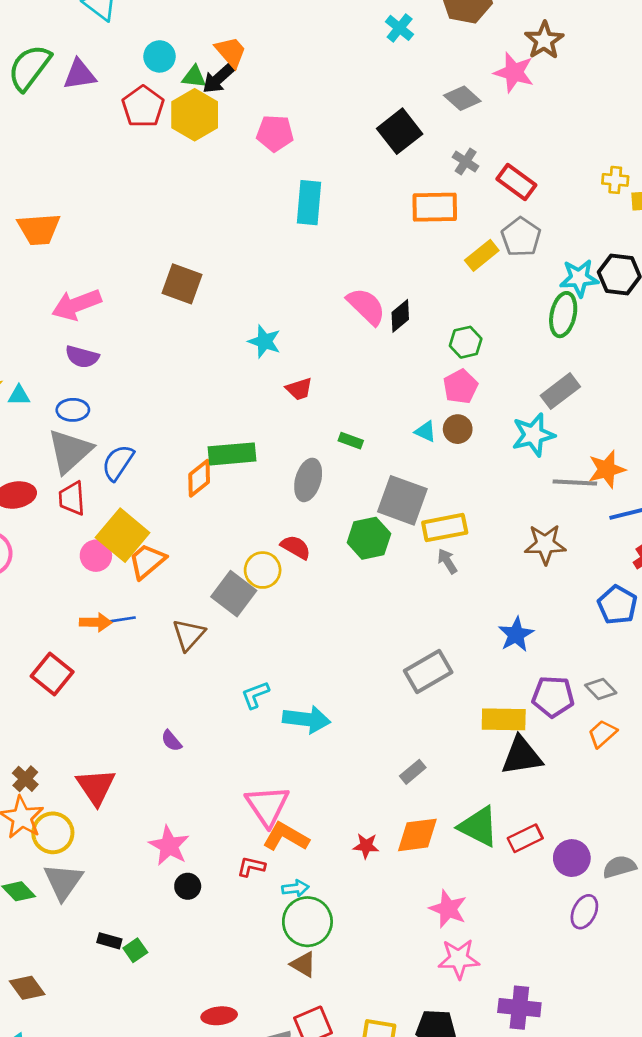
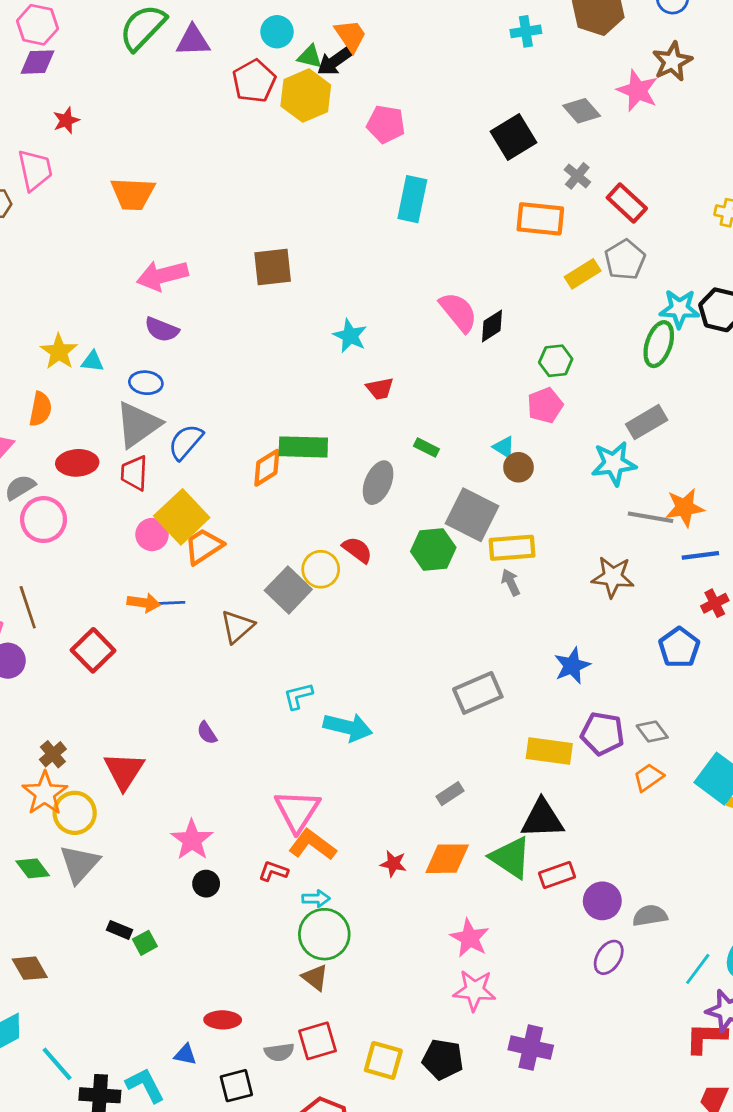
cyan cross: (400, 28) -> (526, 31), turned 36
brown square: (182, 284) -> (273, 267), turned -33
brown circle: (458, 429) -> (518, 467), moved
black triangle: (522, 756) -> (542, 819), moved

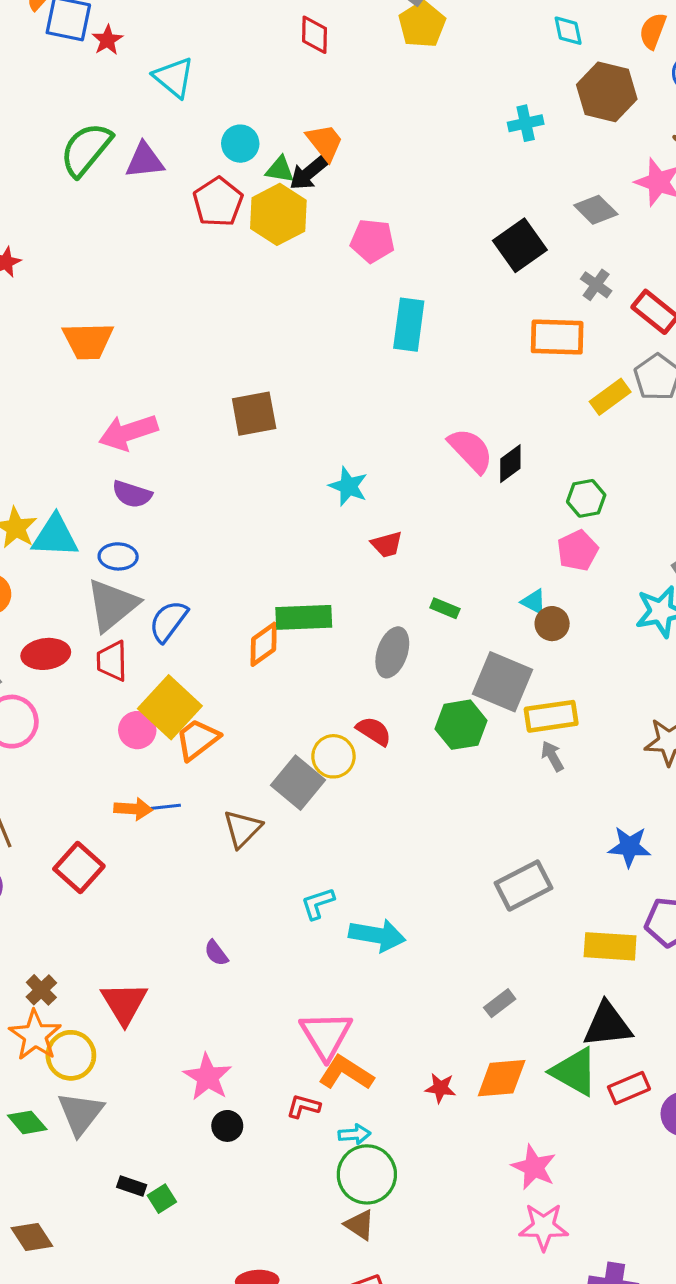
cyan triangle: (92, 361) -> (55, 536), size x1.8
blue star: (572, 666) -> (629, 847), turned 30

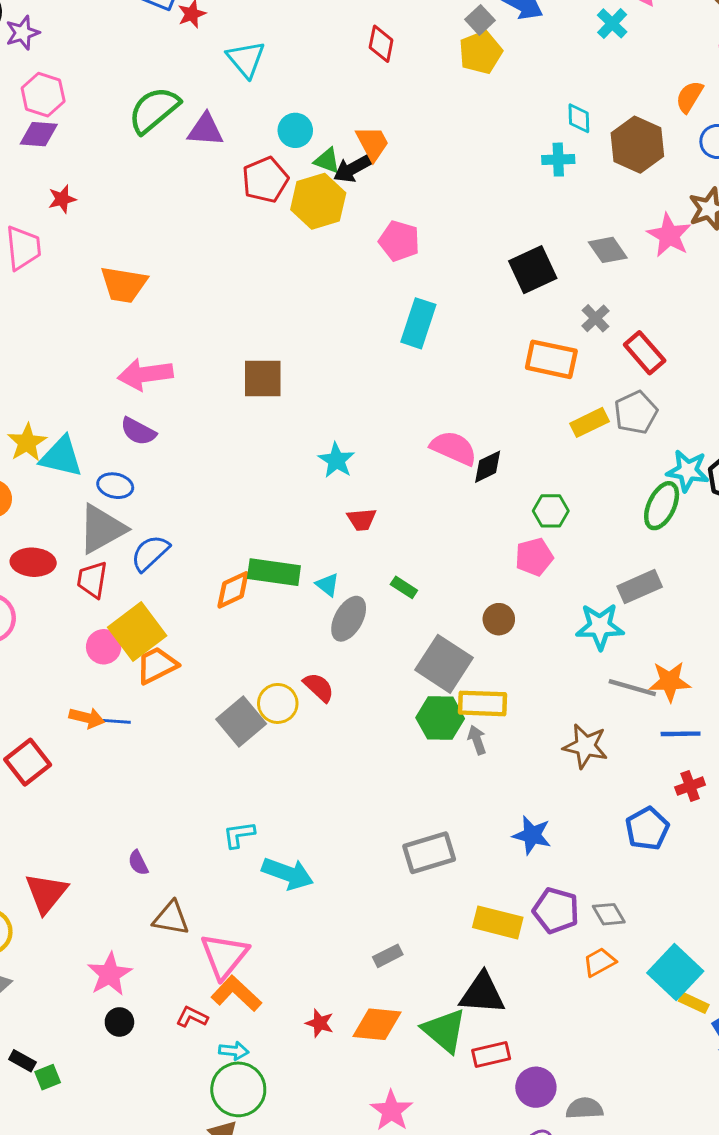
cyan diamond: (568, 31) -> (579, 118), moved
pink semicircle: (471, 450) -> (454, 448), turned -33
cyan triangle: (534, 602) -> (327, 585), moved
green hexagon: (461, 725) -> (440, 718), moved
brown triangle: (242, 829) -> (171, 918), moved, turned 45

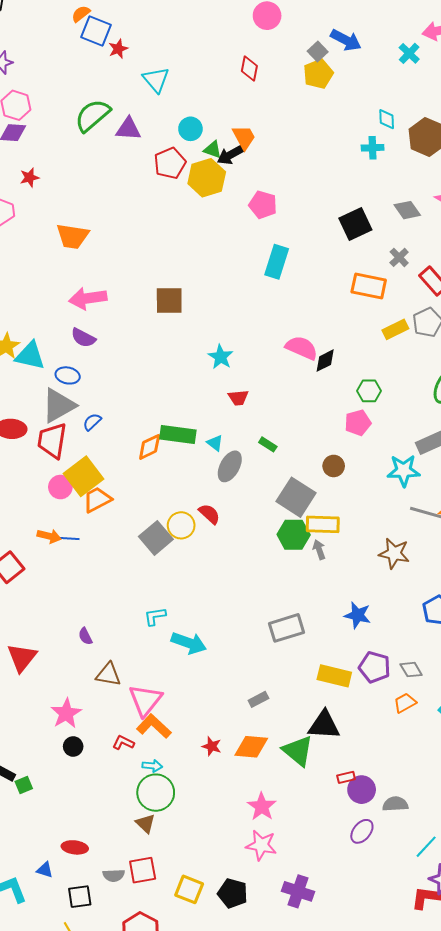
blue semicircle: (150, 553) -> (92, 422), size x0.7
red trapezoid: (92, 580) -> (52, 441), size x1.4
red rectangle: (491, 1055) -> (346, 777), moved, size x0.7

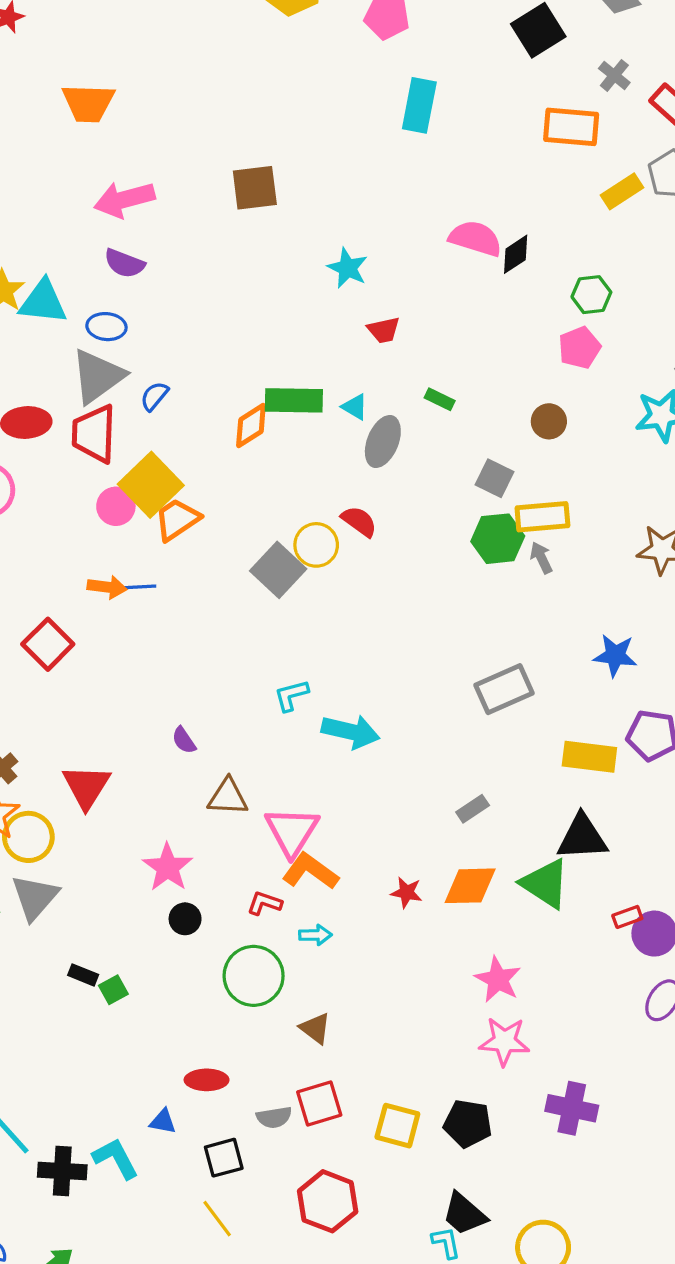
gray square: (296, 497) -> (495, 478), size x0.6
green circle: (156, 793) -> (254, 976), moved

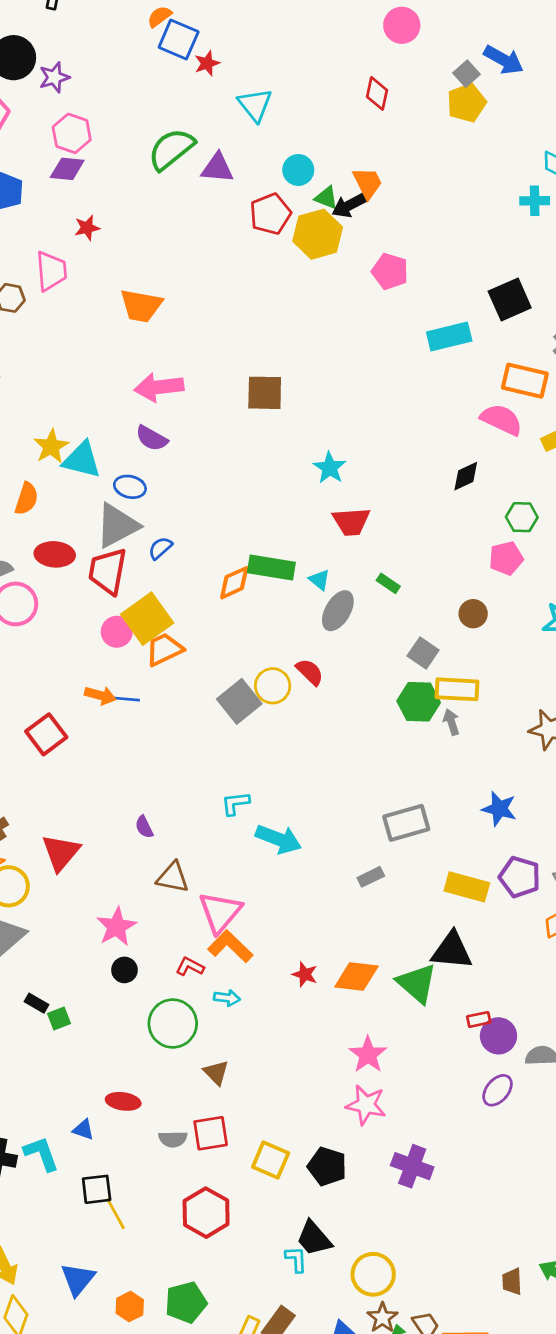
cyan rectangle: (419, 105) -> (449, 337), moved, turned 57
pink semicircle: (475, 238) -> (501, 420), moved
red trapezoid: (384, 330) -> (351, 522), size x1.4
gray rectangle: (473, 809) -> (371, 877), moved
black square: (224, 1158) -> (97, 1189), moved

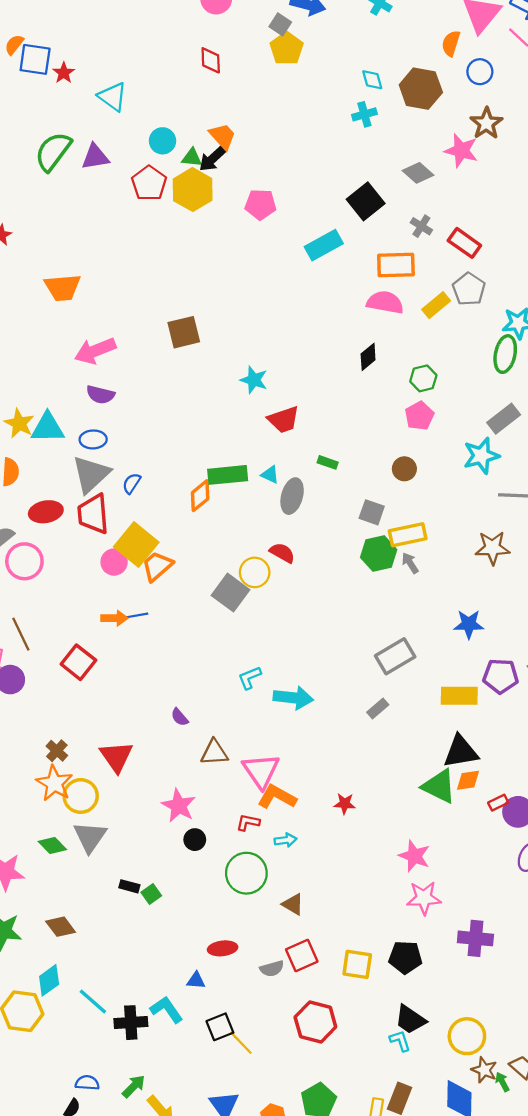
orange diamond: (356, 976) -> (468, 780), moved, size x0.7

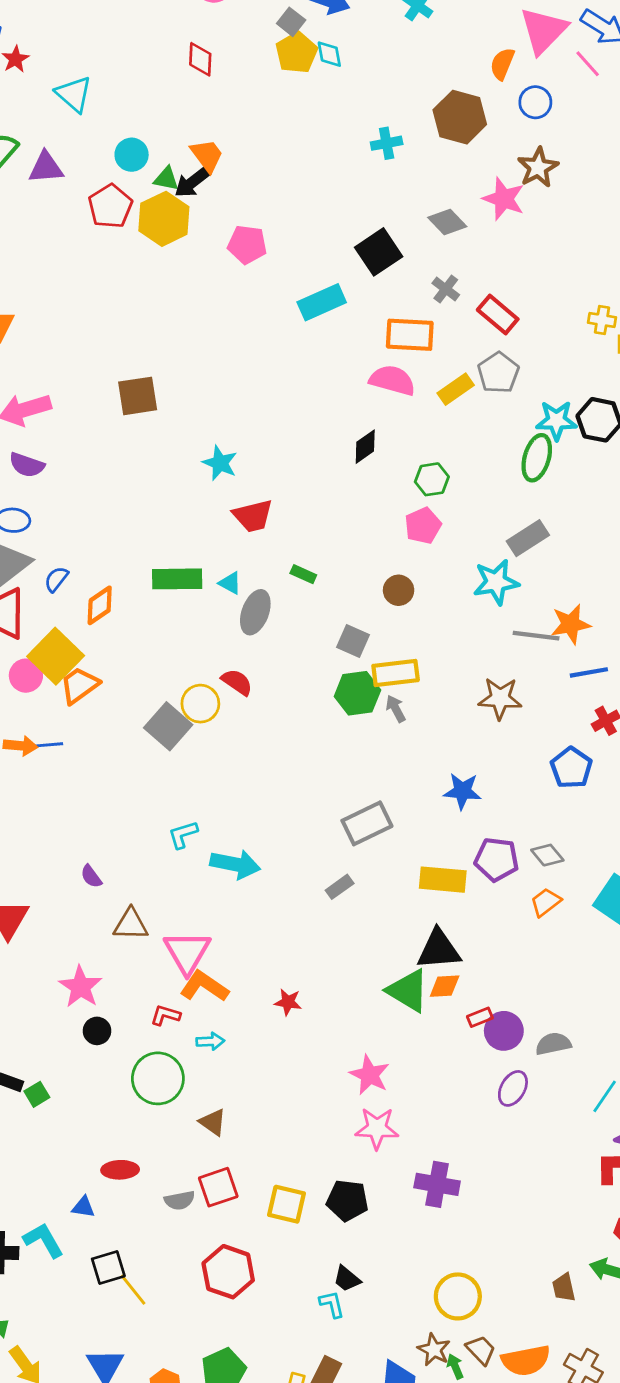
cyan diamond: (372, 80) -> (329, 54), moved
orange diamond: (200, 496) -> (100, 605), moved
black trapezoid: (410, 1020) -> (347, 1279), size x0.7
yellow circle: (467, 1036) -> (458, 1296), moved

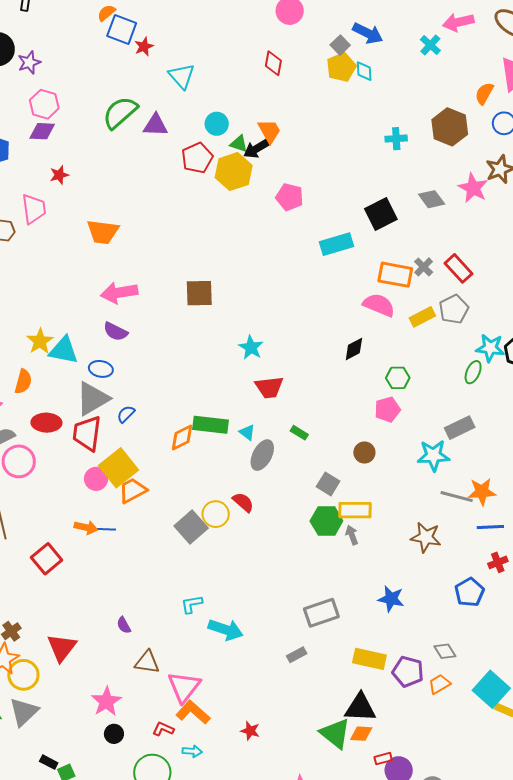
gray cross: (446, 289) -> (424, 267), moved
green ellipse: (537, 458) -> (473, 372), size x0.7
orange diamond: (100, 605) -> (182, 438), moved
purple pentagon: (497, 859) -> (408, 672), moved

